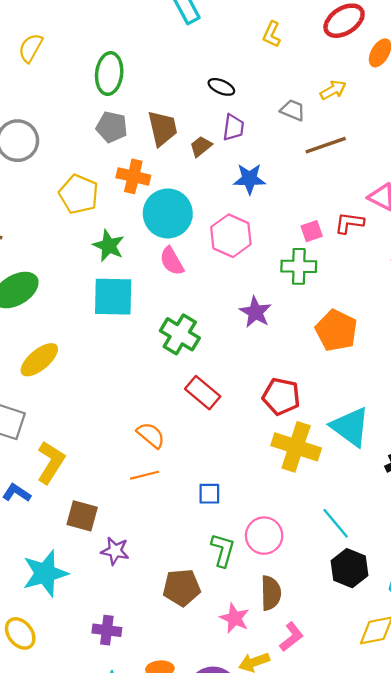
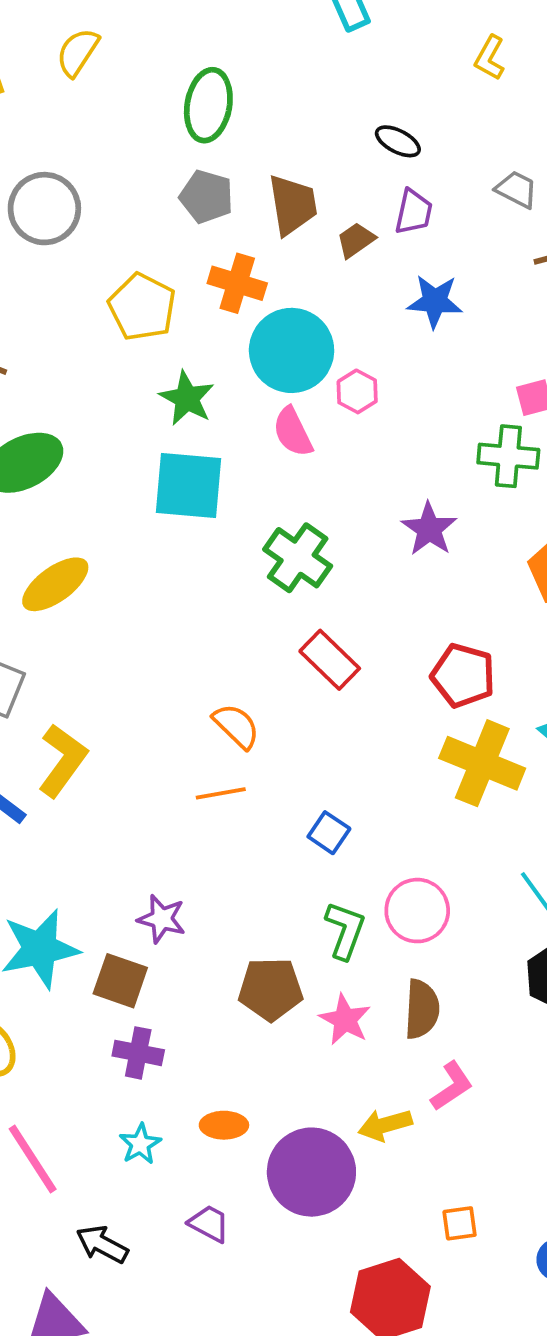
pink hexagon: (231, 236) -> (357, 391), moved, size x0.6
blue square: (209, 494) -> (329, 833), turned 30
brown square: (82, 516) -> (120, 981), moved
pink star: (235, 618) -> (345, 1020), moved

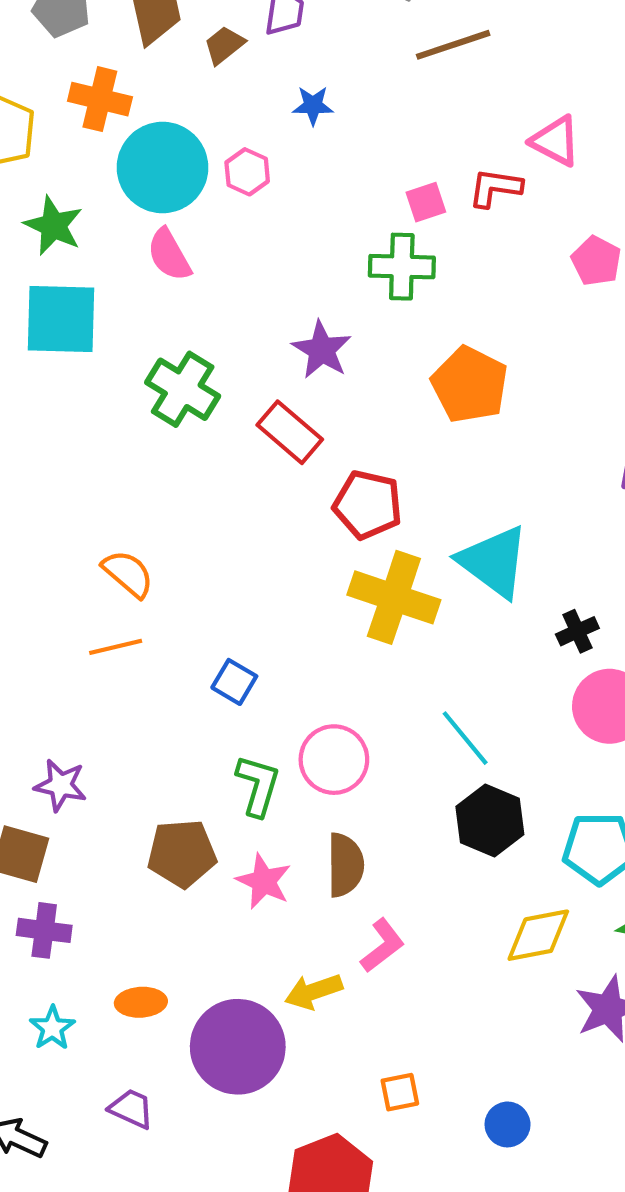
blue star: (435, 301) -> (313, 105), size x0.7
pink hexagon: (357, 391) -> (247, 172), moved
red rectangle: (330, 660) -> (290, 432), moved

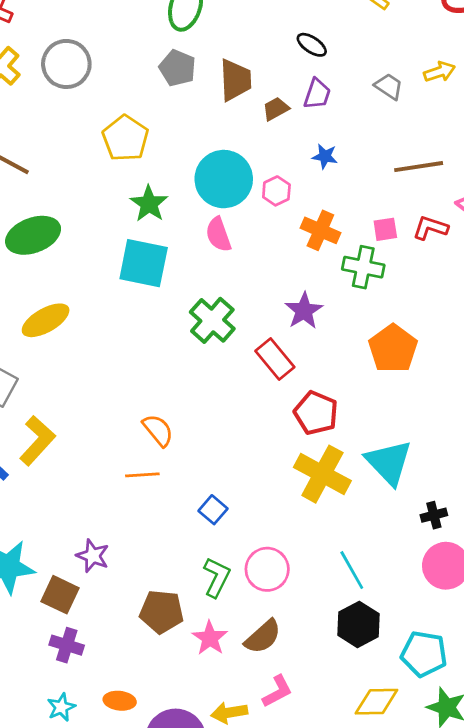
brown line: (453, 45) -> (419, 167), moved
orange cross: (100, 99) -> (320, 230), moved
brown semicircle: (345, 865) -> (263, 637), turned 39

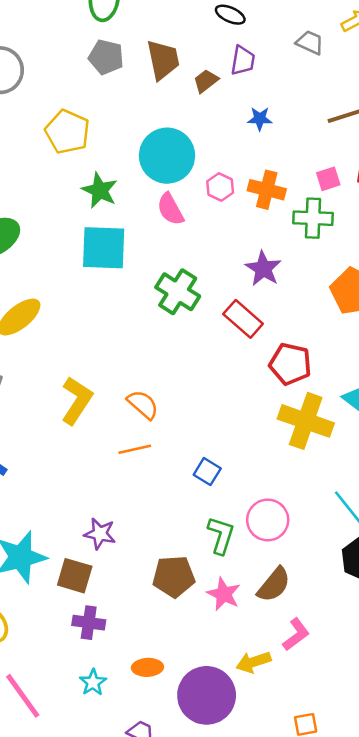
pink hexagon: (276, 191) -> (220, 187), moved
yellow L-shape: (37, 441) -> (77, 401), moved

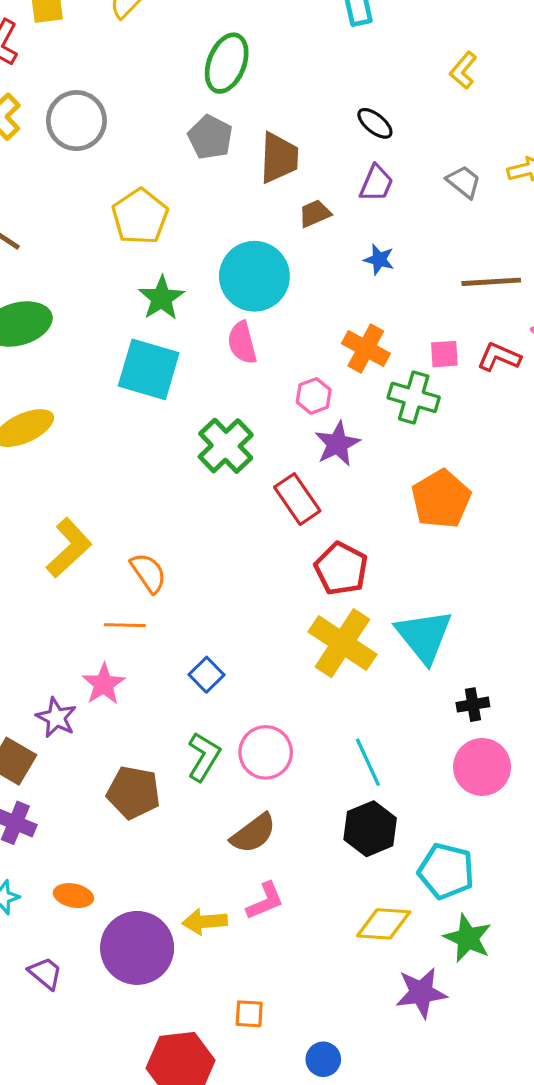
brown trapezoid: (206, 81) -> (315, 214), moved
pink hexagon: (220, 187) -> (314, 396), moved
pink star: (224, 594) -> (104, 684), moved

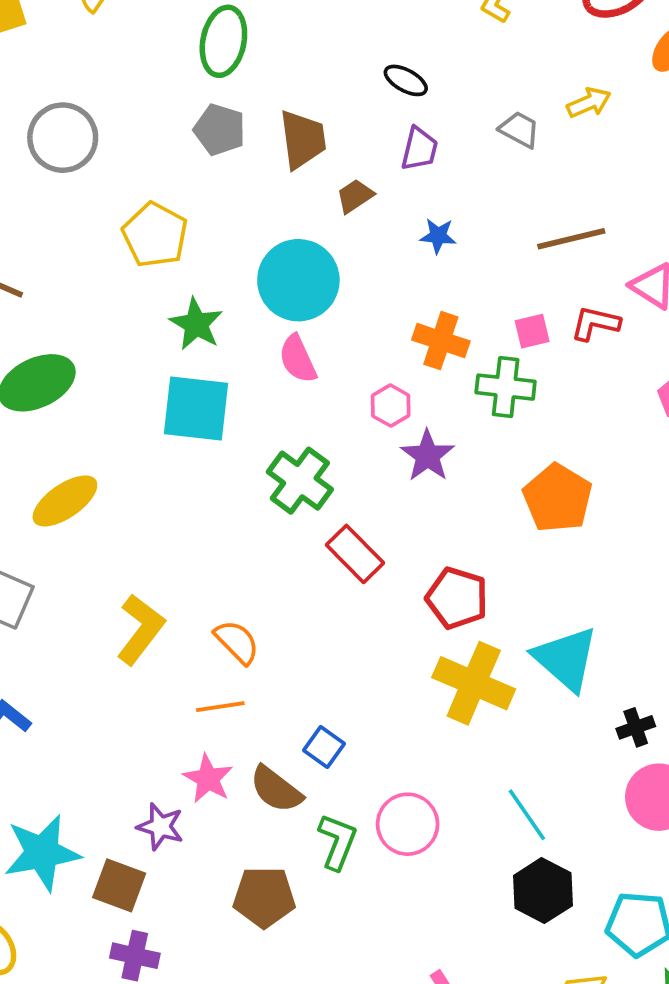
red rectangle: (297, 499) -> (355, 554), moved
brown semicircle: (253, 833) -> (276, 789), moved, turned 84

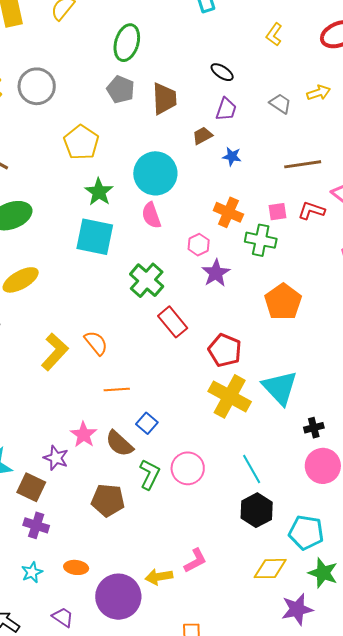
brown trapezoid: (355, 196) -> (202, 136), moved
orange semicircle: (237, 642) -> (96, 343), moved
orange line: (220, 707) -> (117, 389), moved

